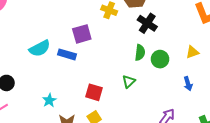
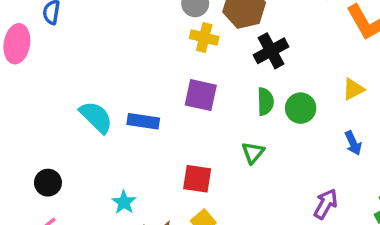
black cross: (147, 23) -> (271, 51), turned 36
purple square: (82, 34) -> (201, 95), moved, turned 36
cyan semicircle: (40, 48) -> (96, 117), turned -100

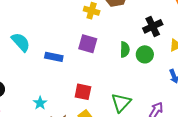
black cross: (271, 51) -> (153, 26), moved
cyan semicircle: (96, 117) -> (21, 42), moved
green triangle: (253, 153) -> (121, 103), moved, size x1.5

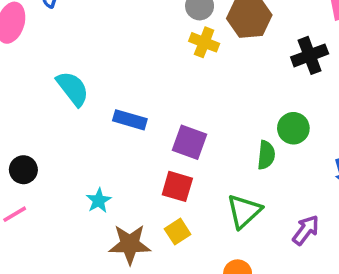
black cross: (153, 26) -> (310, 55), moved
purple square: (88, 44) -> (190, 142), moved
green semicircle: (125, 50) -> (266, 155), moved

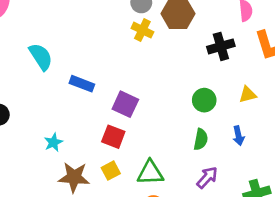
green semicircle: (266, 155) -> (201, 139), moved
green triangle: (244, 211) -> (150, 173), moved, turned 36

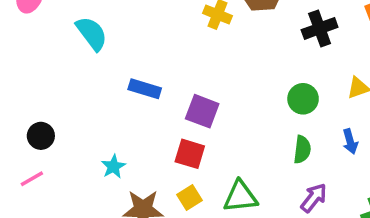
cyan semicircle: (41, 57) -> (92, 33), moved

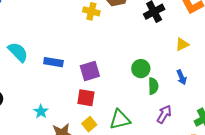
cyan semicircle: (92, 33) -> (18, 52), moved
green circle: (303, 99) -> (141, 69), moved
purple square: (202, 111) -> (90, 71), turned -30

